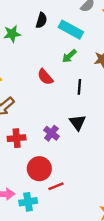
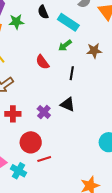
black semicircle: (41, 20) -> (43, 12), turned 136
black triangle: (78, 122) -> (68, 104), turned -35
cyan cross: (28, 202) -> (18, 171), turned 35

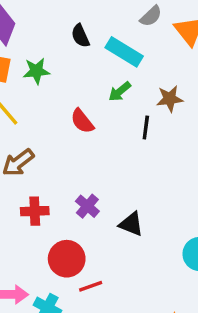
green star: (16, 22) -> (36, 71), moved
black line: (72, 73) -> (146, 127), moved
black triangle: (68, 104) -> (131, 224), moved

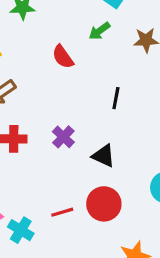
black line: (146, 127) -> (116, 98), moved
red circle: (67, 259) -> (104, 204), moved

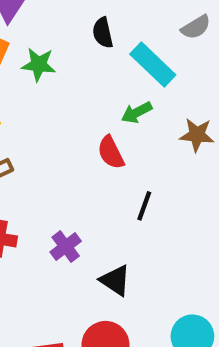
red semicircle: (63, 57) -> (111, 152), moved

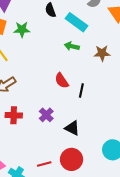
green arrow: (137, 112) -> (72, 46), turned 48
red semicircle: (111, 152) -> (62, 81), moved

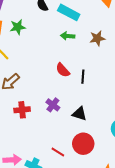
red line: (44, 164) -> (58, 152), turned 56

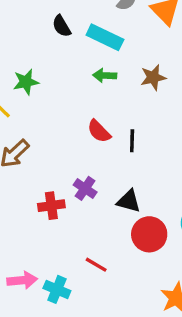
green star: (18, 27) -> (26, 82), moved
red cross: (22, 110) -> (51, 206), moved
red circle: (83, 144) -> (149, 234), moved

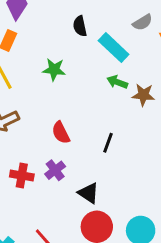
green arrow: (105, 75) -> (117, 82), moved
green star: (26, 82) -> (54, 70), moved
red semicircle: (99, 131) -> (61, 133), moved

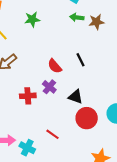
red semicircle: (61, 133) -> (55, 66), moved
black line: (108, 143) -> (80, 60), turned -32

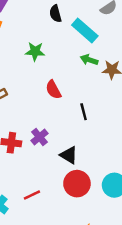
red semicircle: (55, 66) -> (53, 90), moved
red line: (52, 134) -> (32, 195), turned -72

